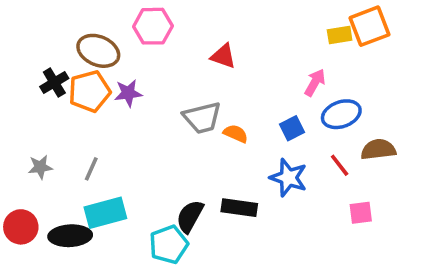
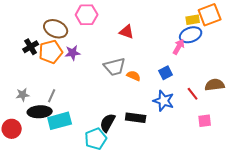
blue ellipse: (341, 114) -> (191, 35), moved
black ellipse: (70, 236) -> (40, 112), moved

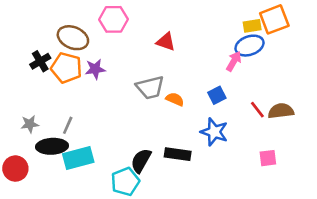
orange pentagon: (51, 52) -> (66, 68), turned 30
red line: (193, 94) -> (257, 110), moved

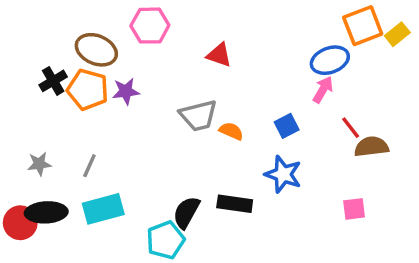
yellow rectangle: (252, 26) -> (397, 34), moved, turned -30
pink arrow: (234, 61) -> (323, 90), moved
red line: (257, 110) -> (351, 128), moved
black ellipse: (52, 146) -> (46, 212), moved

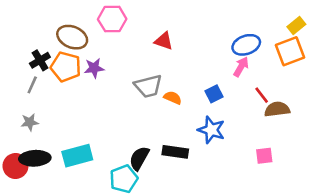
orange square: (363, 26) -> (290, 51), moved
gray line: (89, 166) -> (32, 85), moved

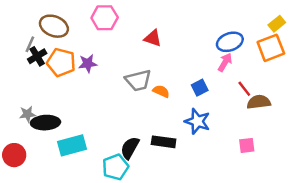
brown ellipse: (72, 37) -> (54, 26), moved
gray line: (32, 85) -> (30, 44), moved
black ellipse: (35, 158) -> (45, 123), moved

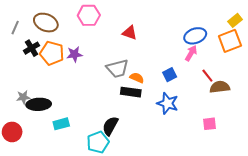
gray line: (30, 44) -> (15, 28), moved
black rectangle: (164, 142) -> (131, 92), moved
cyan rectangle: (72, 145) -> (61, 124), size x0.7

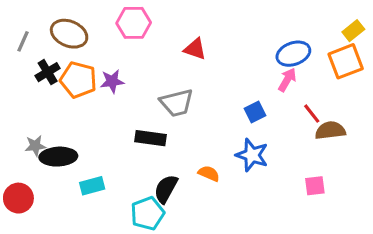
orange semicircle: (137, 78) -> (209, 173), moved
black rectangle: (131, 92) -> (151, 138), moved

